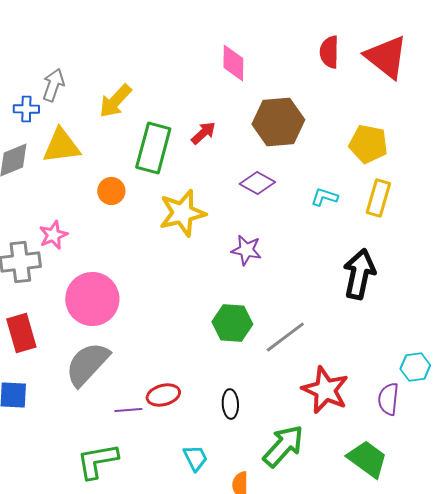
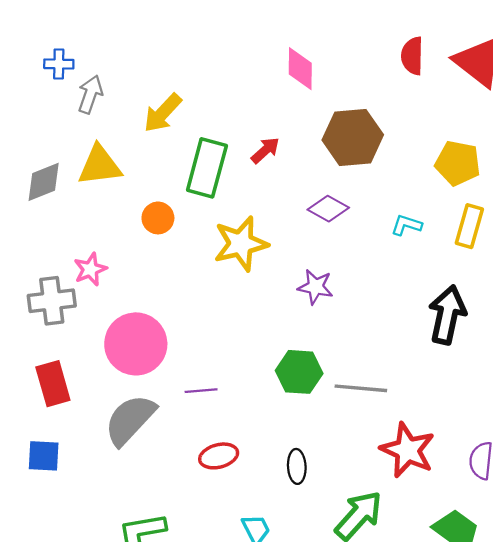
blue cross: (26, 109) -> (59, 64), moved
gray line: (285, 337) -> (361, 388), turned 42
purple line: (128, 410) -> (201, 391), moved

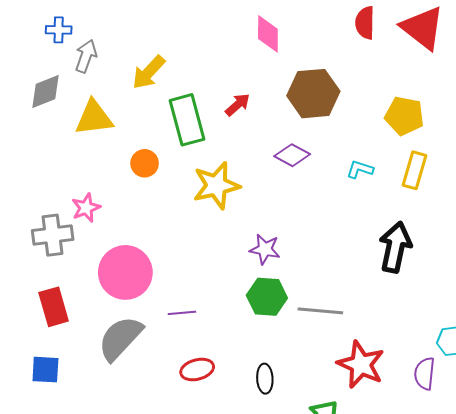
green rectangle: (207, 168) -> (187, 120), turned -30
gray diamond: (44, 182) -> (45, 92), moved
purple star: (315, 287) -> (265, 249), moved

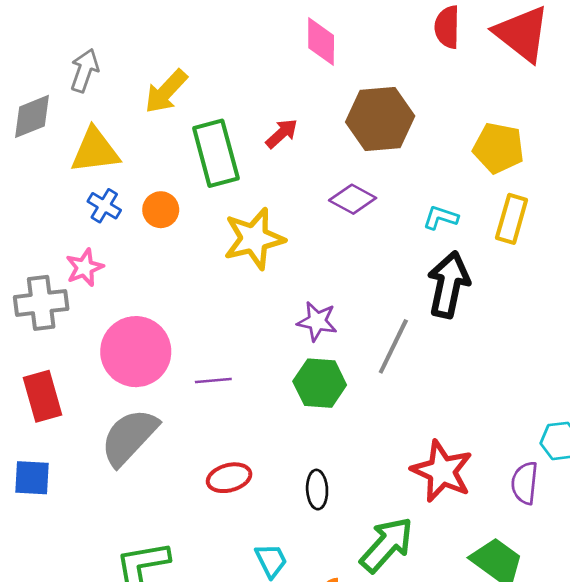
blue cross: (59, 30) -> (104, 206), moved, turned 30
black arrow: (395, 247) -> (448, 285), moved
gray line: (320, 311) -> (393, 346), moved, turned -69
purple line: (182, 313) -> (213, 380), moved

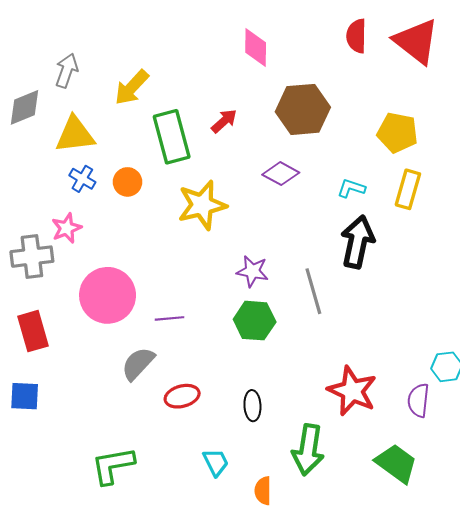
gray line: (393, 346) -> (313, 291), turned -42
gray semicircle: (129, 437) -> (138, 364), moved, size x0.7
green arrow: (387, 545) -> (308, 450), turned 147

